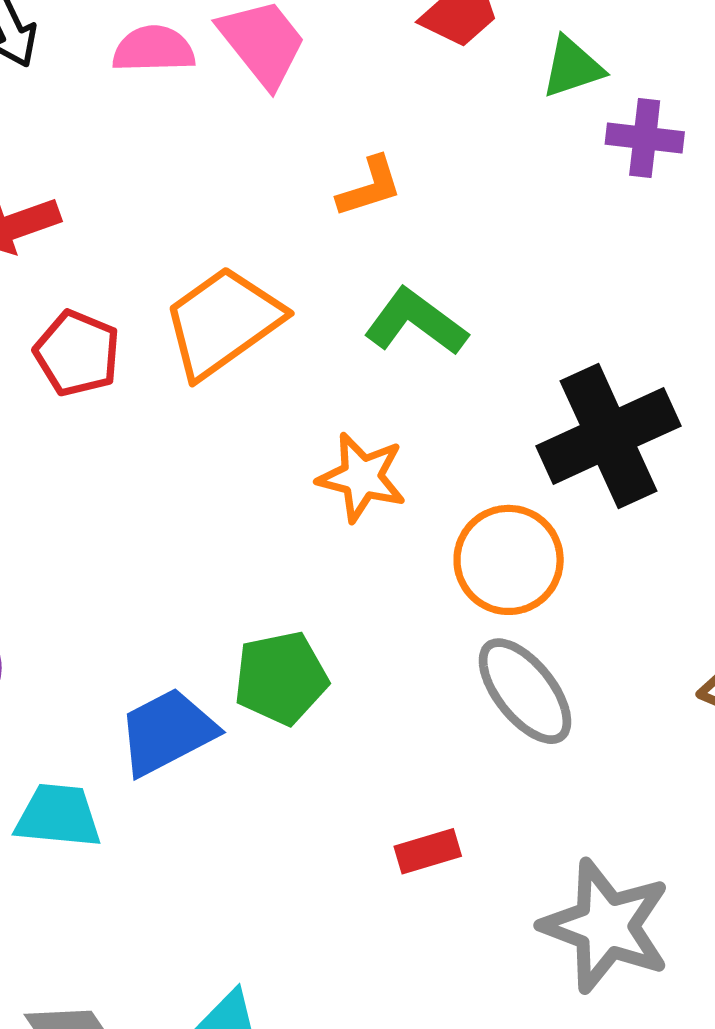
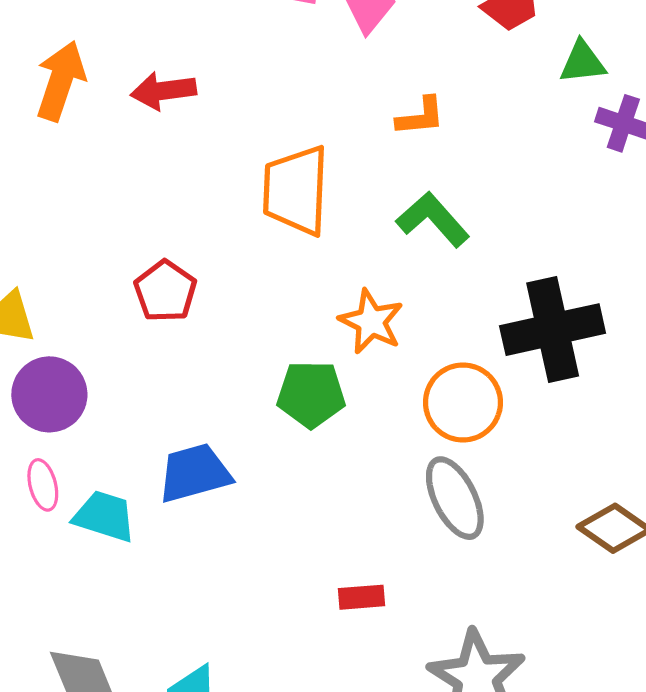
orange trapezoid: (223, 322) -> (296, 190), turned -64
red pentagon: (77, 353) -> (165, 291), moved
green pentagon: (281, 678) -> (311, 394), moved

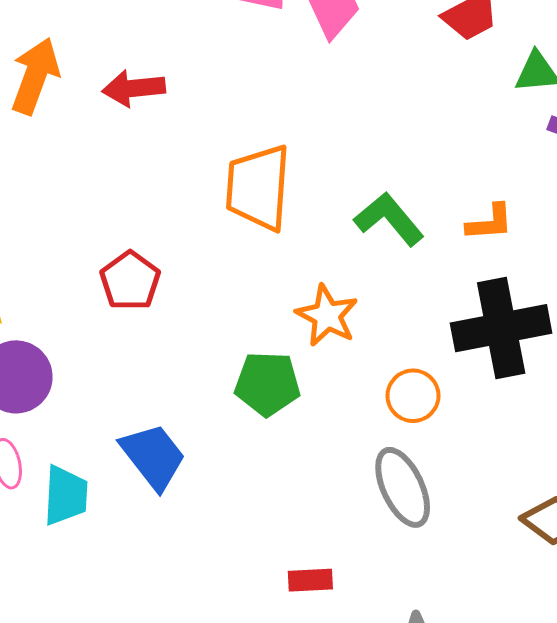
orange L-shape: (421, 117) -> (490, 222), moved
orange circle: (463, 402) -> (413, 396), size x0.7
blue trapezoid: (194, 473) -> (153, 456), turned 66
cyan trapezoid: (104, 516) -> (66, 495), turned 74

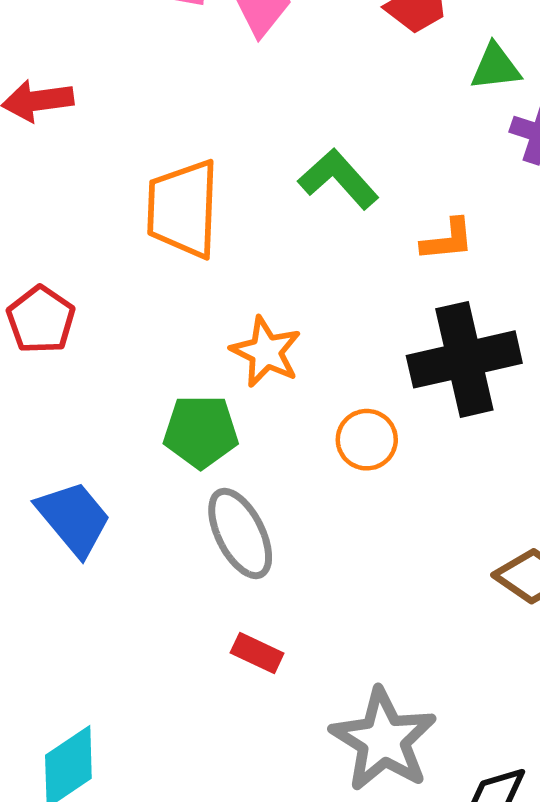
green L-shape: (389, 219) -> (338, 179), moved
gray ellipse: (403, 487) -> (240, 533), moved
red rectangle: (310, 580) -> (257, 653), turned 30

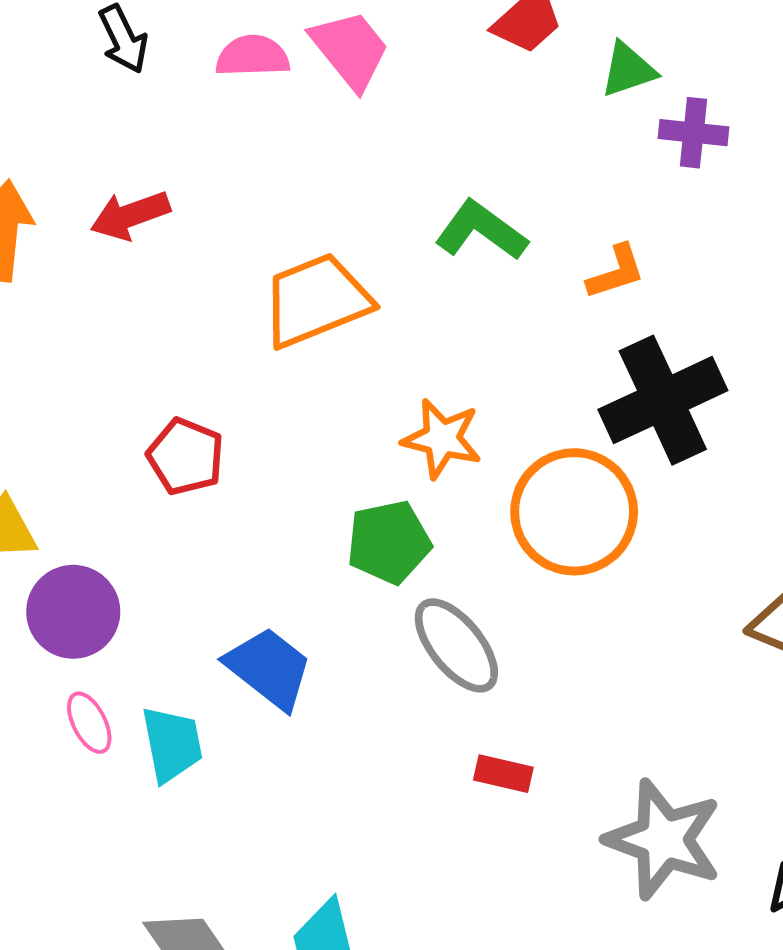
orange trapezoid: (183, 209) -> (316, 300), turned 78
orange circle: (367, 440) -> (574, 512), size x1.8

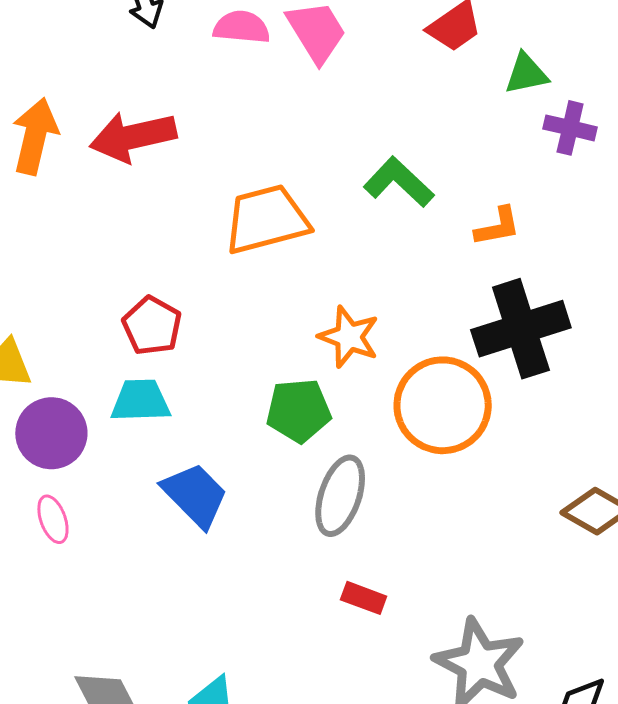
red arrow: (130, 215) -> (133, 137), size x1.4
gray ellipse: (456, 645) -> (340, 496), turned 50
cyan trapezoid: (172, 744) -> (141, 401), moved, turned -88

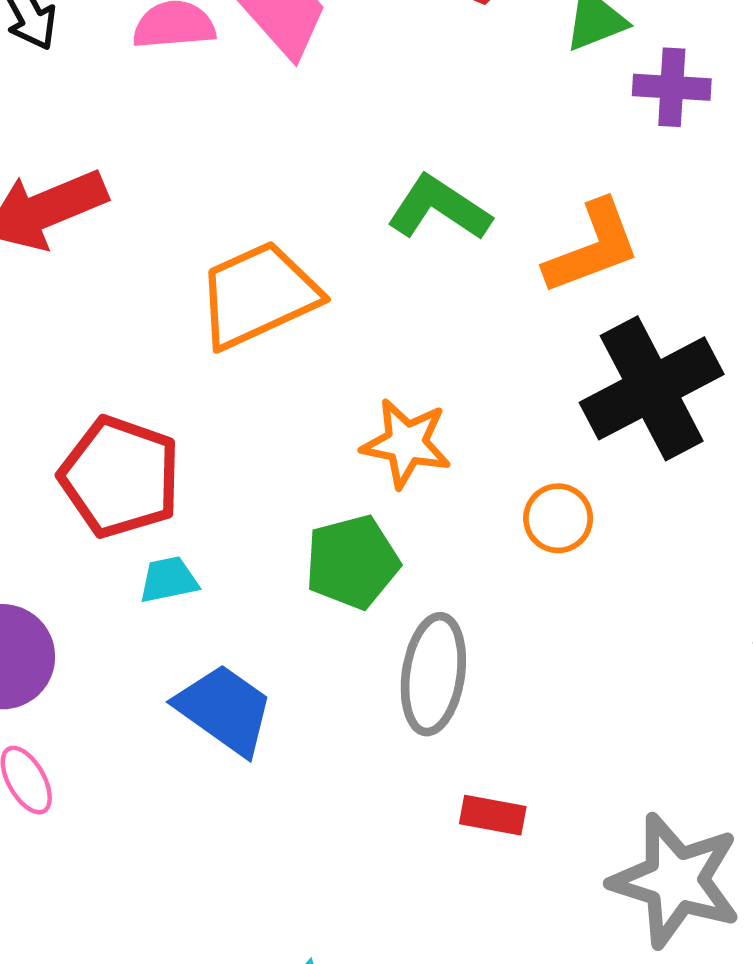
orange L-shape: (498, 227) -> (592, 247), size x1.5
red pentagon: (152, 326) -> (120, 477), size x1.4
cyan trapezoid: (141, 401) -> (169, 580), moved, size x0.7
orange circle: (443, 405) -> (558, 518), size x0.5

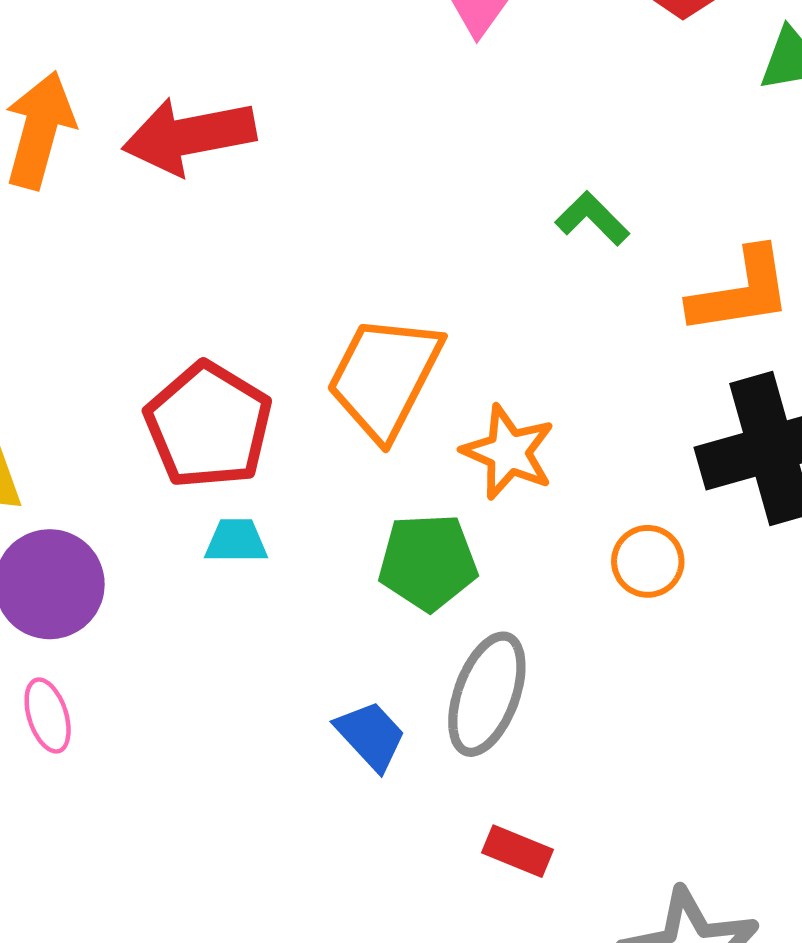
green L-shape: (439, 208) -> (592, 219), size x0.7
orange trapezoid: (258, 295) -> (384, 377), moved, turned -50
blue trapezoid: (225, 709) -> (371, 736), moved, size x0.7

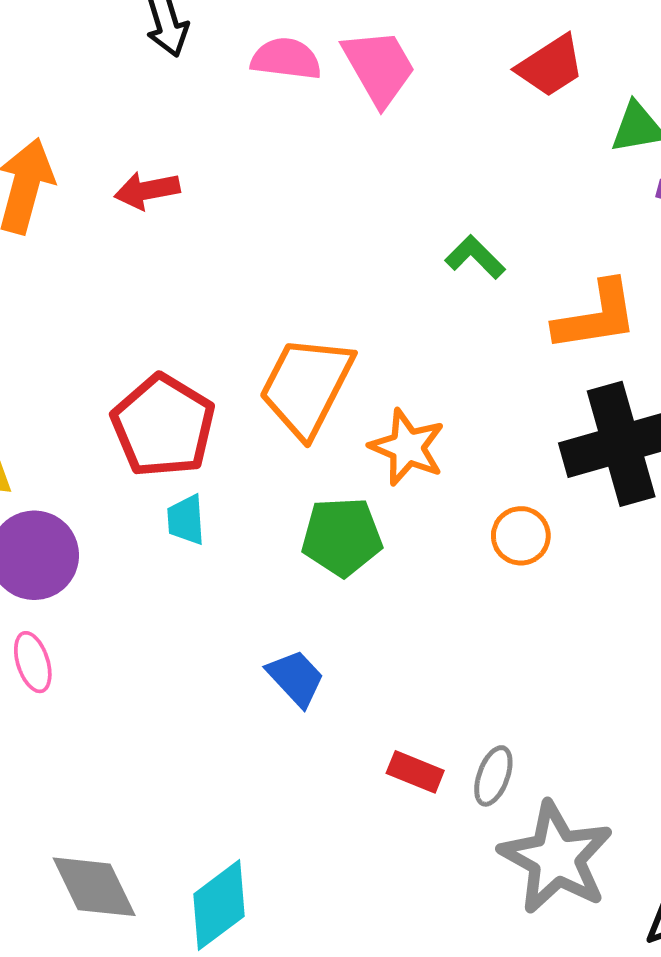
red arrow: (189, 136) -> (147, 190), size x0.6
cyan trapezoid: (236, 541) -> (186, 520), turned -94
gray ellipse: (487, 694) -> (493, 776), moved, size x0.6

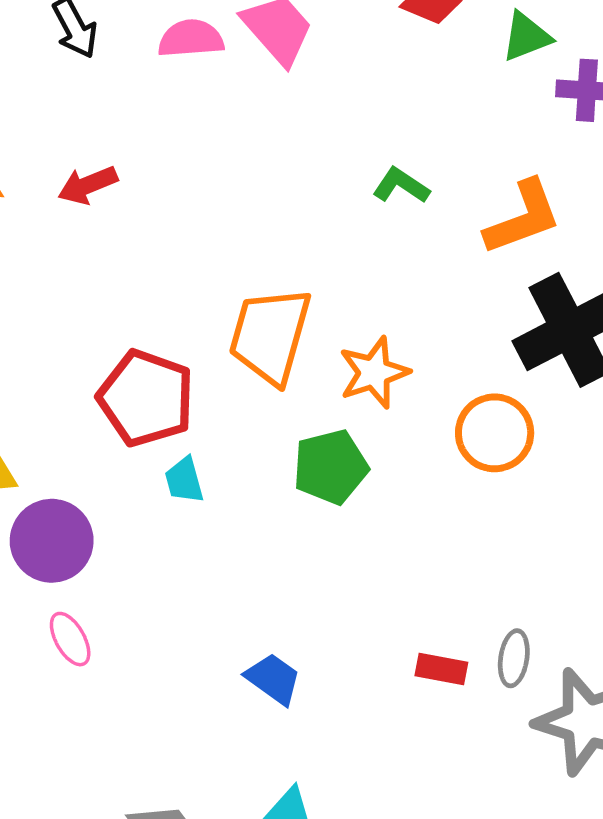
orange star: (407, 447) -> (374, 373), turned -30
orange circle: (521, 536) -> (495, 433), size x1.4
blue trapezoid: (296, 678) -> (273, 679), moved

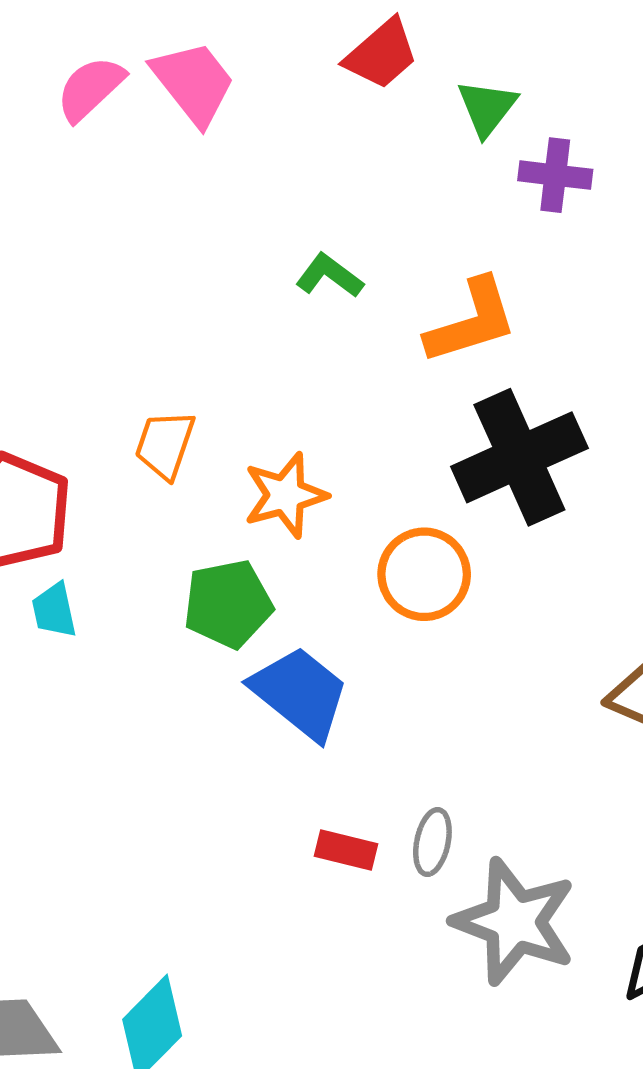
green triangle: (526, 37) -> (487, 108), turned -34
pink semicircle: (191, 39) -> (90, 89), turned -42
orange trapezoid: (270, 335) -> (165, 445), size x0.6
blue trapezoid: (273, 679) -> (300, 693), moved, size x1.5

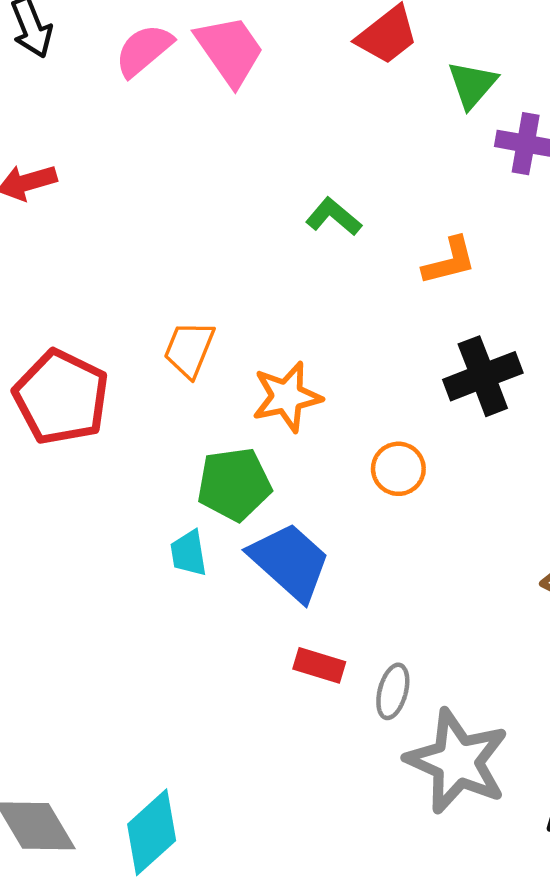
orange L-shape: (471, 321) -> (449, 261), size x0.7
black cross: (519, 457) -> (483, 376), size x0.7
orange circle: (424, 574) -> (398, 469), size x0.7
cyan trapezoid: (54, 610) -> (188, 553), moved
red rectangle: (346, 850) -> (319, 665), moved

